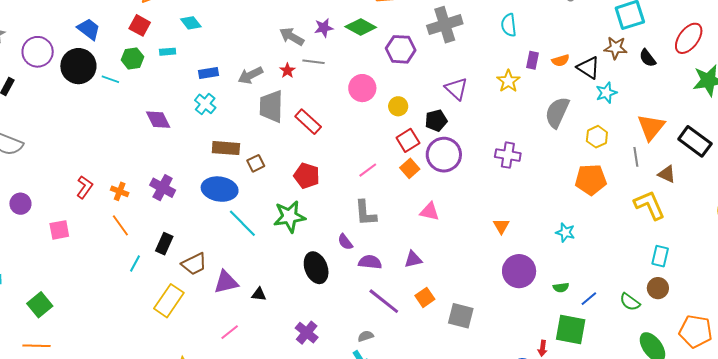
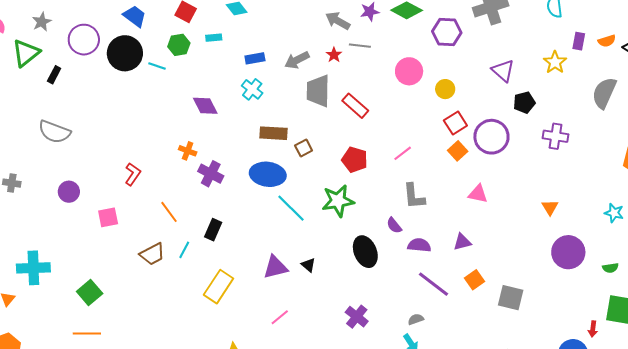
black pentagon: (436, 121) -> (524, 102), moved
pink line: (368, 170) -> (403, 153), moved
orange cross: (120, 191) -> (188, 151), moved
brown trapezoid: (194, 264) -> (152, 254), moved
black triangle: (259, 294) -> (308, 265), moved, turned 35

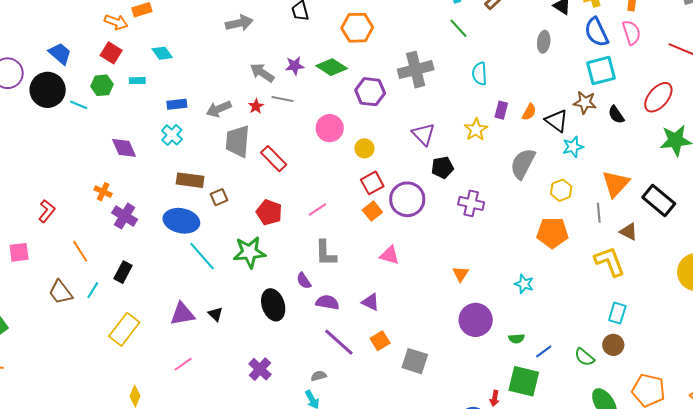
orange semicircle: (607, 41) -> (529, 112), turned -48
purple triangle: (462, 242) -> (371, 302), turned 36
brown trapezoid: (152, 254) -> (61, 292), turned 76

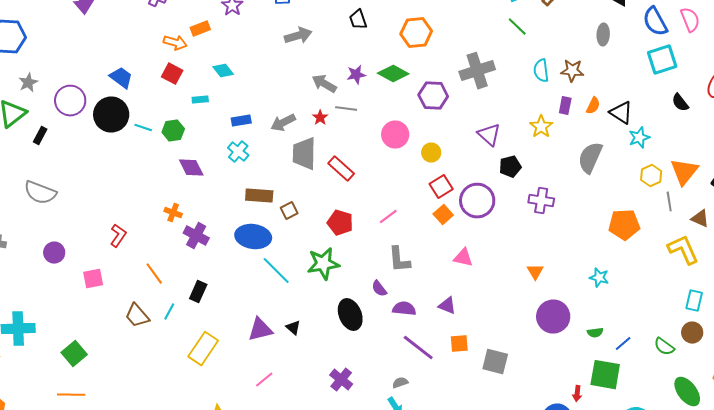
green hexagon: (102, 85) -> (173, 131), moved
brown star: (585, 103) -> (572, 71), moved
yellow hexagon: (561, 190) -> (651, 176), moved
orange square: (380, 341) -> (459, 344), turned 30

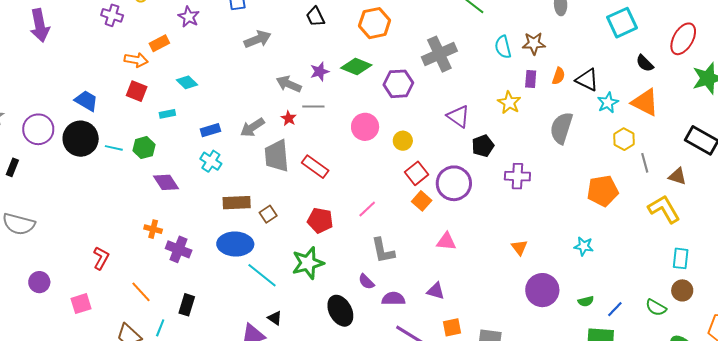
orange triangle: (684, 172) -> (645, 102), moved, turned -36
black triangle: (293, 328) -> (275, 318), moved

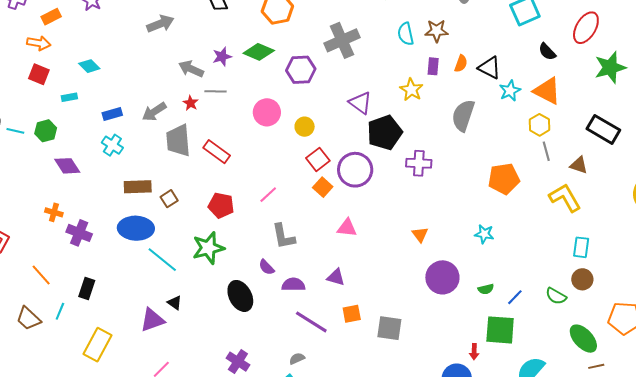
orange rectangle: (159, 43) -> (51, 17), moved
yellow hexagon: (624, 139) -> (540, 125), moved
black pentagon: (483, 146) -> (385, 133), size x1.6

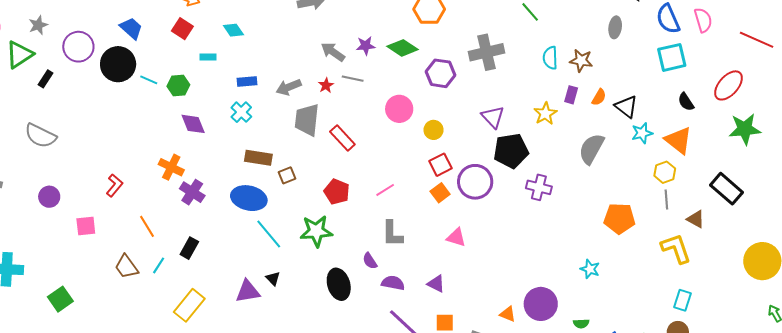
orange cross: (54, 212) -> (171, 167), size x1.4
orange triangle: (420, 234) -> (508, 314), moved, turned -42

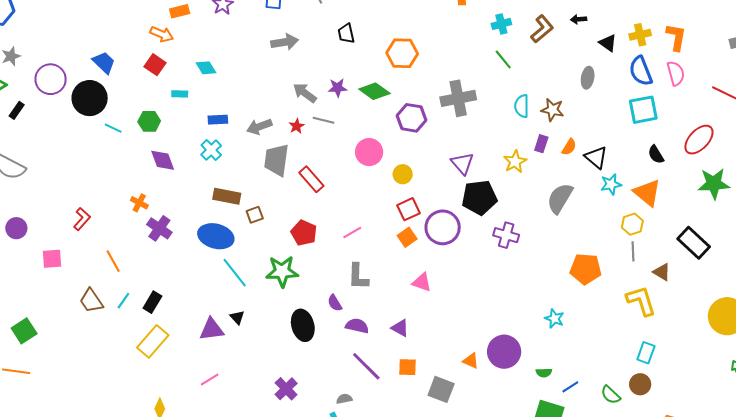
cyan line: (149, 80) -> (113, 128), moved
orange cross: (171, 167) -> (139, 203), size x0.7
black rectangle: (189, 248) -> (152, 302), moved

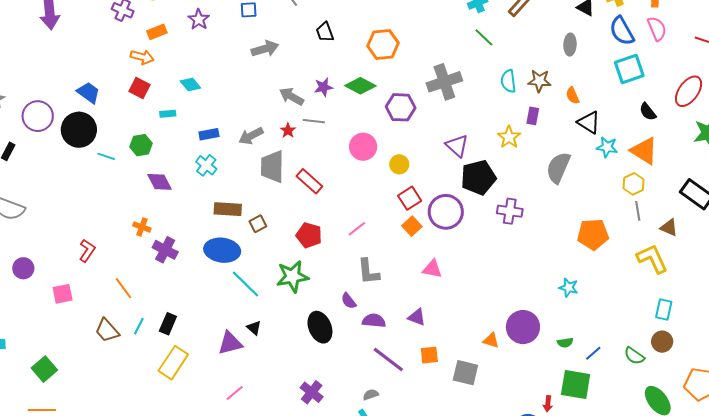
orange semicircle: (569, 147) -> (573, 96), moved, turned 132
cyan star: (611, 184) -> (607, 147), turned 30

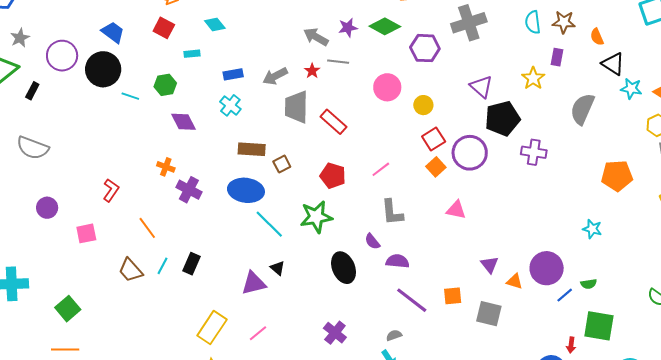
purple triangle: (417, 317) -> (489, 265), moved, turned 30
blue line: (593, 353) -> (565, 295), moved
yellow rectangle: (173, 363) -> (212, 328), moved

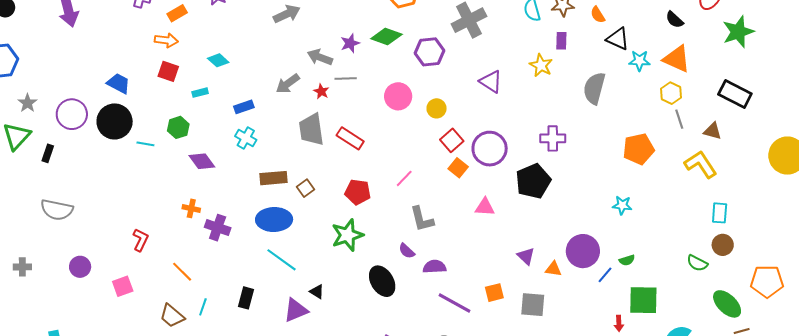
gray arrow: (275, 76) -> (288, 84), moved
black pentagon: (502, 119) -> (533, 181), moved
cyan line: (269, 224) -> (281, 260), moved
black rectangle: (191, 264) -> (246, 298), moved

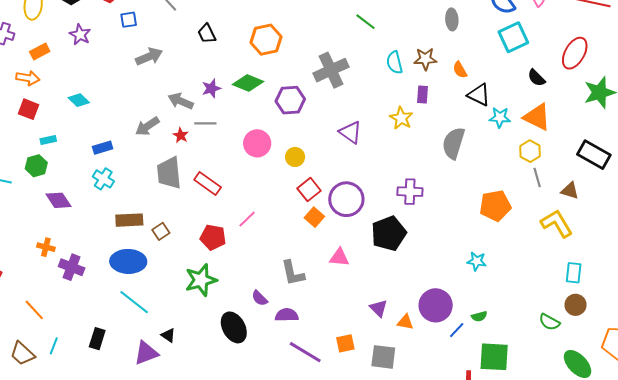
cyan rectangle: (200, 93) -> (48, 140), moved
pink line: (404, 178) -> (247, 219), moved
gray L-shape: (422, 219) -> (293, 273), moved

